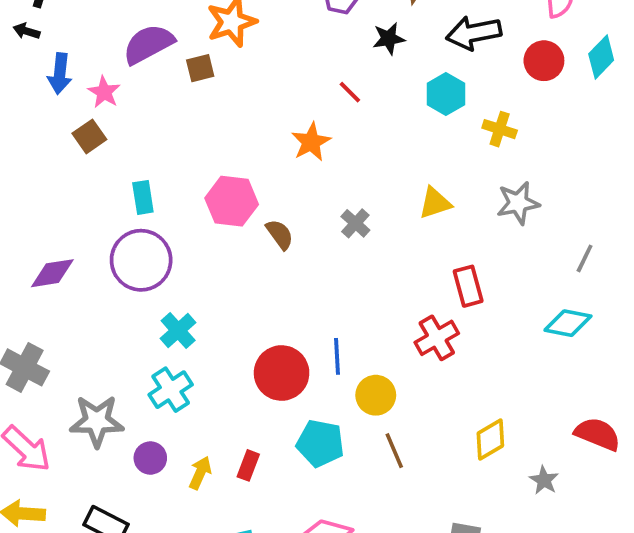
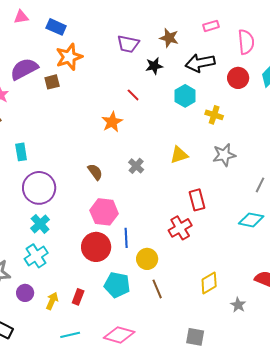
pink hexagon: (232, 201) -> (104, 212), moved
purple circle: (141, 260) -> (39, 188), moved

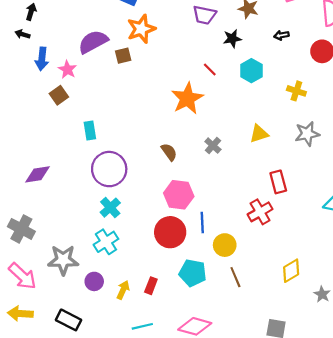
black arrow: (200, 63) -> (281, 35), size x0.5
cyan hexagon: (185, 96) -> (251, 71), moved
orange star: (112, 122) -> (187, 98), size x1.4

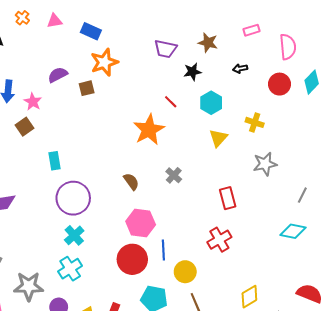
purple semicircle: (93, 42) -> (58, 75), size x0.7
yellow triangle: (259, 134) -> (218, 138), moved, turned -30
red rectangle: (278, 182) -> (228, 198), moved

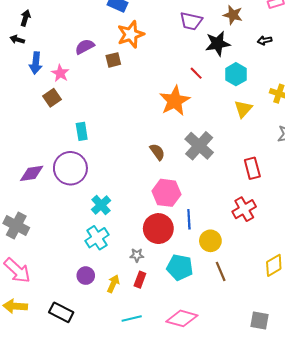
black star: (192, 72) -> (218, 44), size x1.4
gray cross: (174, 175) -> (199, 146), size x1.8
purple circle: (73, 198) -> (70, 168), moved
gray star: (29, 286) -> (137, 255), moved, size x0.5

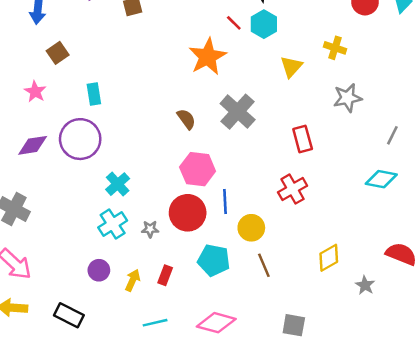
pink star: (60, 73) -> (35, 92), moved
cyan hexagon: (236, 74) -> (264, 24), moved
gray star: (137, 255) -> (150, 229), moved
gray square: (259, 321) -> (294, 325), moved

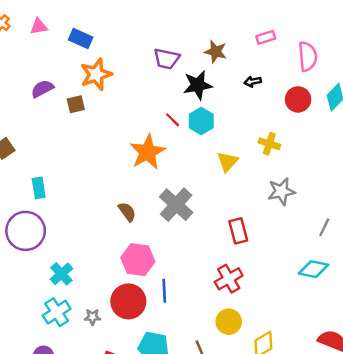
yellow circle: (251, 228) -> (229, 322), moved

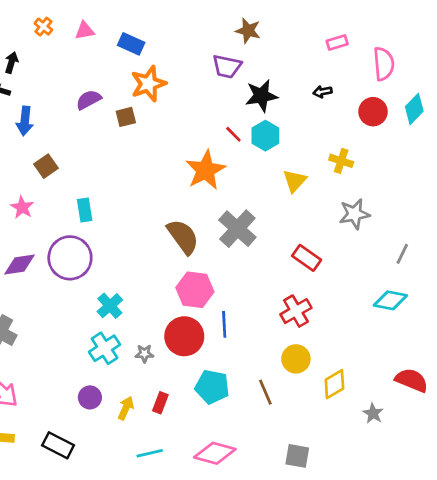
brown star: (216, 52) -> (248, 31), moved
brown semicircle: (127, 212) -> (183, 237), size x1.6
red rectangle: (238, 231) -> (307, 258), turned -40

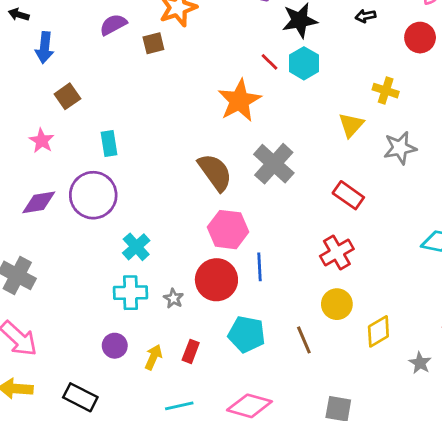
yellow triangle: (295, 181) -> (351, 125), moved
cyan cross: (105, 348) -> (130, 293), turned 32
gray star: (144, 354) -> (173, 298), turned 30

